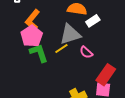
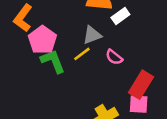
orange L-shape: (32, 20) -> (23, 18), moved
gray triangle: (70, 34) -> (92, 35), size x0.7

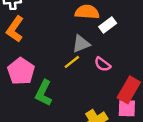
pink pentagon: (42, 40) -> (21, 71), moved
green L-shape: (53, 61) -> (44, 93), moved, turned -130

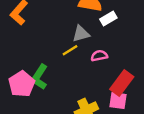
pink semicircle: (103, 64) -> (99, 56), turned 126
pink pentagon: (21, 71) -> (22, 84), moved

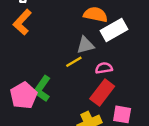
white rectangle: (108, 18) -> (114, 30), size x1.5
red rectangle: (122, 83) -> (102, 93), moved

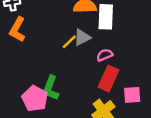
white rectangle: (114, 30) -> (106, 17), turned -45
yellow line: (74, 62) -> (69, 42), moved

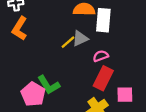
green L-shape: (51, 88) -> (49, 85), turned -55

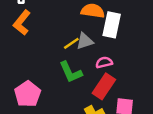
green L-shape: (49, 85) -> (71, 72), moved

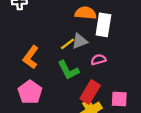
orange L-shape: (22, 23) -> (31, 57), moved
red rectangle: (104, 86) -> (90, 92), moved

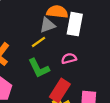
gray triangle: (80, 41) -> (47, 25), moved

